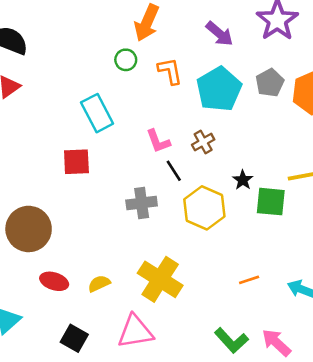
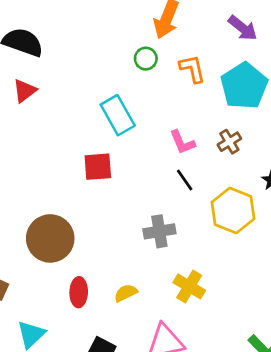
black line: (174, 171) -> (185, 180), moved
gray cross: (142, 203) -> (159, 231), moved
yellow cross: (160, 279) -> (189, 286), size x0.7
red ellipse: (54, 281) -> (79, 292), turned 76

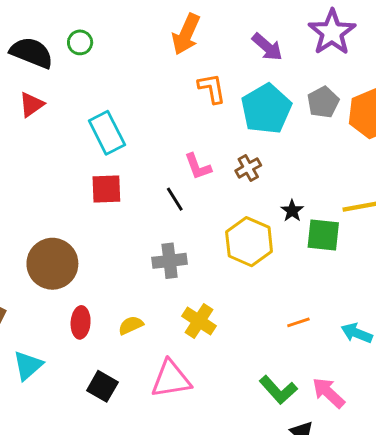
green circle: (146, 59) -> (80, 42), moved
cyan rectangle: (118, 115) -> (107, 133), moved
black line: (185, 180) -> (175, 199), moved

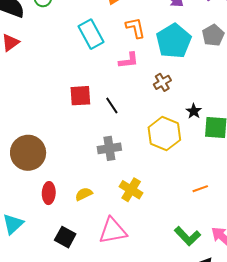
cyan rectangle: (107, 133) -> (91, 34), moved
pink L-shape: (198, 167) -> (128, 60), moved, turned -75
red square: (106, 189) -> (80, 96), moved

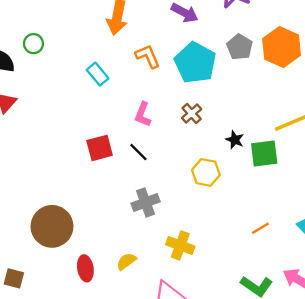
cyan rectangle: (91, 34) -> (98, 74), size x0.7
pink L-shape: (128, 60) -> (143, 114), moved, turned 130
yellow hexagon: (164, 134) -> (206, 172), size x0.7

